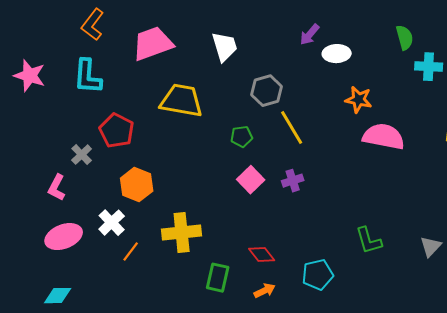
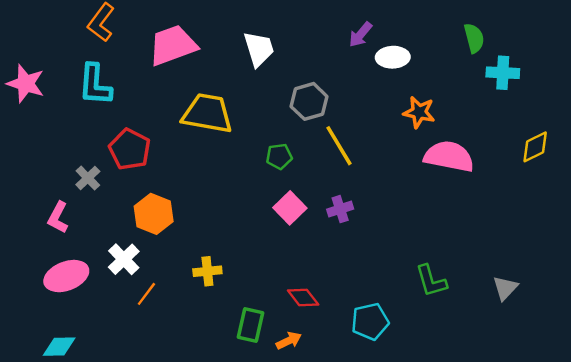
yellow cross: (182, 233) -> (207, 271), size x0.6
orange arrow: (265, 291) -> (289, 341), moved

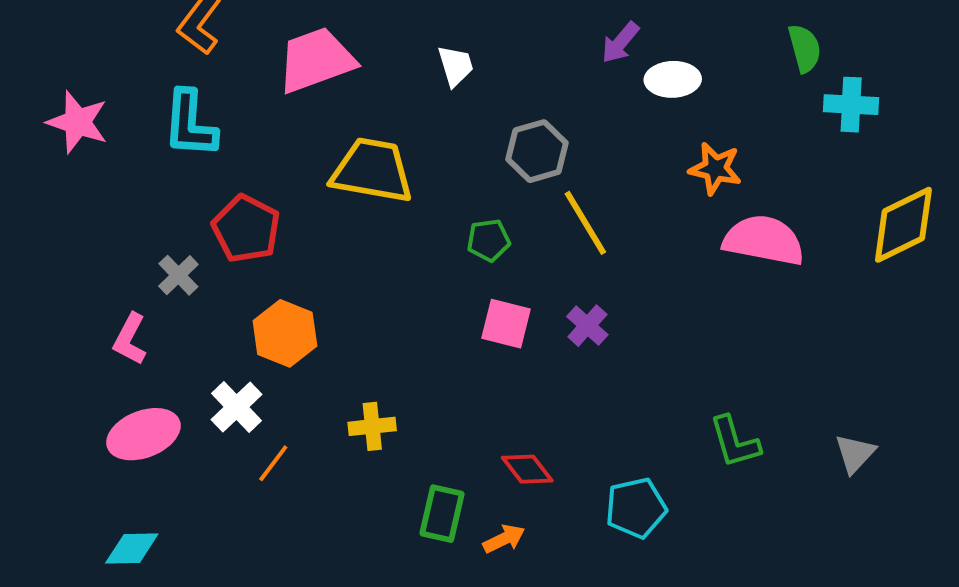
white trapezoid: (259, 49) -> (456, 66), size x0.7
yellow diamond: (535, 147) -> (903, 225), size x1.5
pink square: (290, 208) -> (506, 324), turned -32
purple cross: (340, 209) -> (587, 326), turned -30

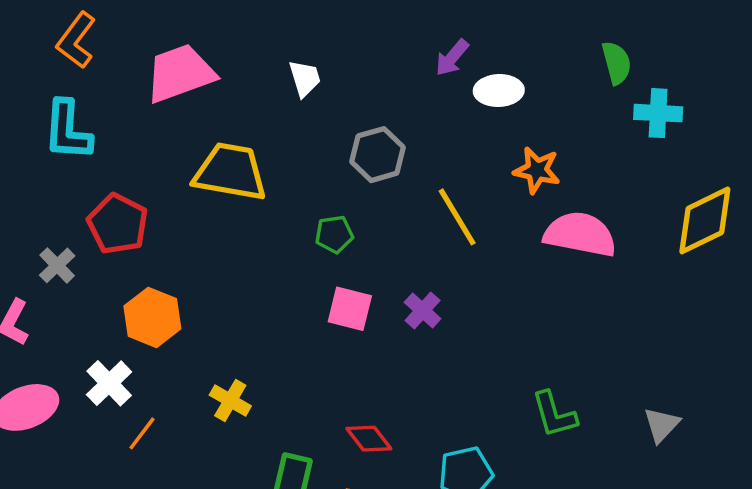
yellow line: (585, 223) -> (457, 217), moved
yellow cross: (372, 426) -> (230, 401), turned 36

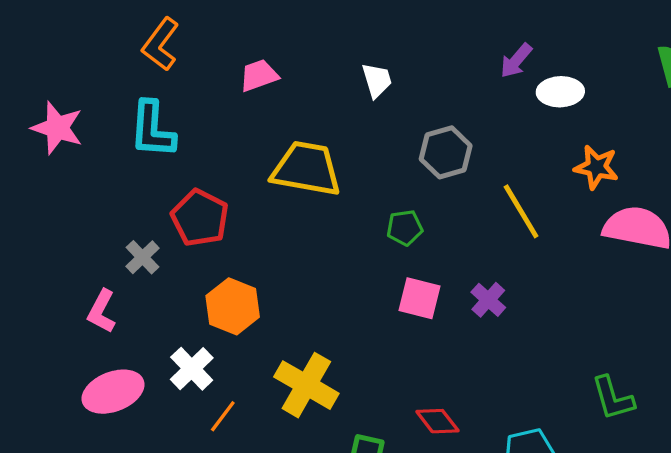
pink trapezoid: (180, 73) -> (259, 75), size x0.6
yellow cross: (230, 401) -> (306, 385), size x1.6

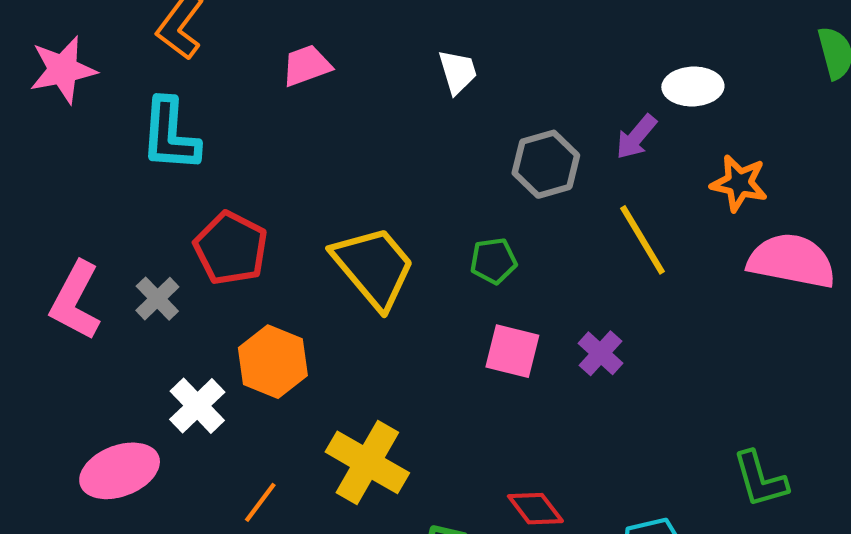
purple arrow: (516, 61) -> (636, 137), moved
pink star: (57, 128) -> (63, 70), moved, turned -30
yellow trapezoid: (306, 169) -> (374, 267), moved, turned 40
pink L-shape: (102, 311) -> (75, 301), moved, size x1.4
white cross: (192, 369) -> (197, 406), moved

